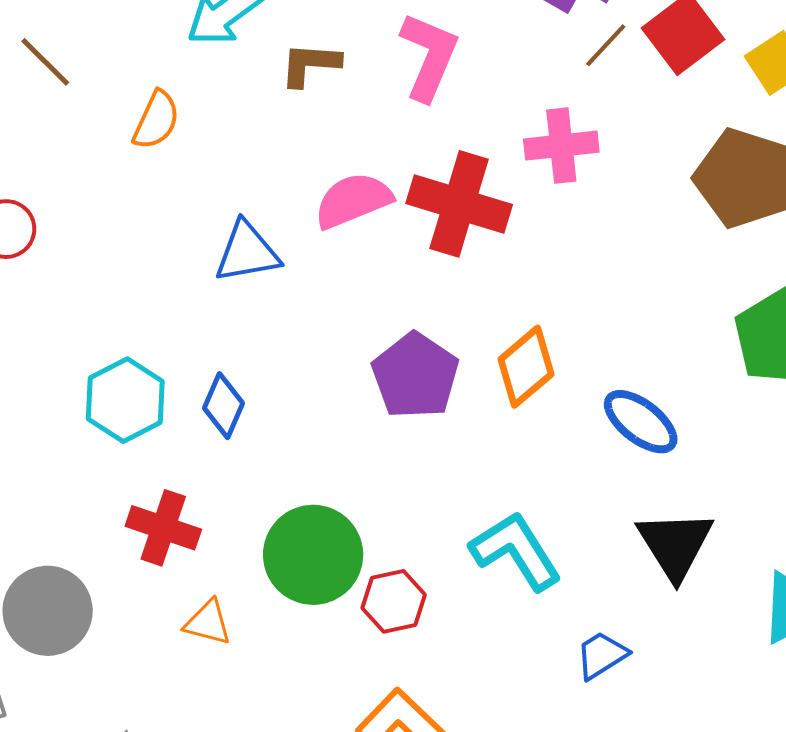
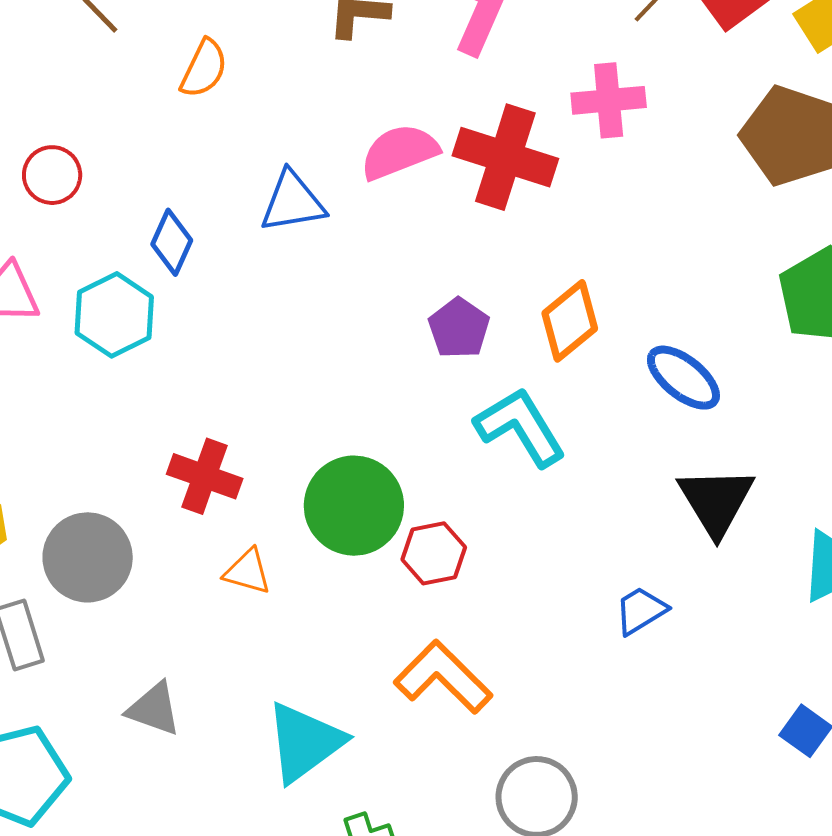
purple pentagon: (415, 376) -> (459, 328), size x0.7
cyan hexagon: (125, 400) -> (114, 315), moved
blue diamond: (223, 406) -> (172, 242), moved
cyan L-shape: (516, 551) -> (520, 427), moved

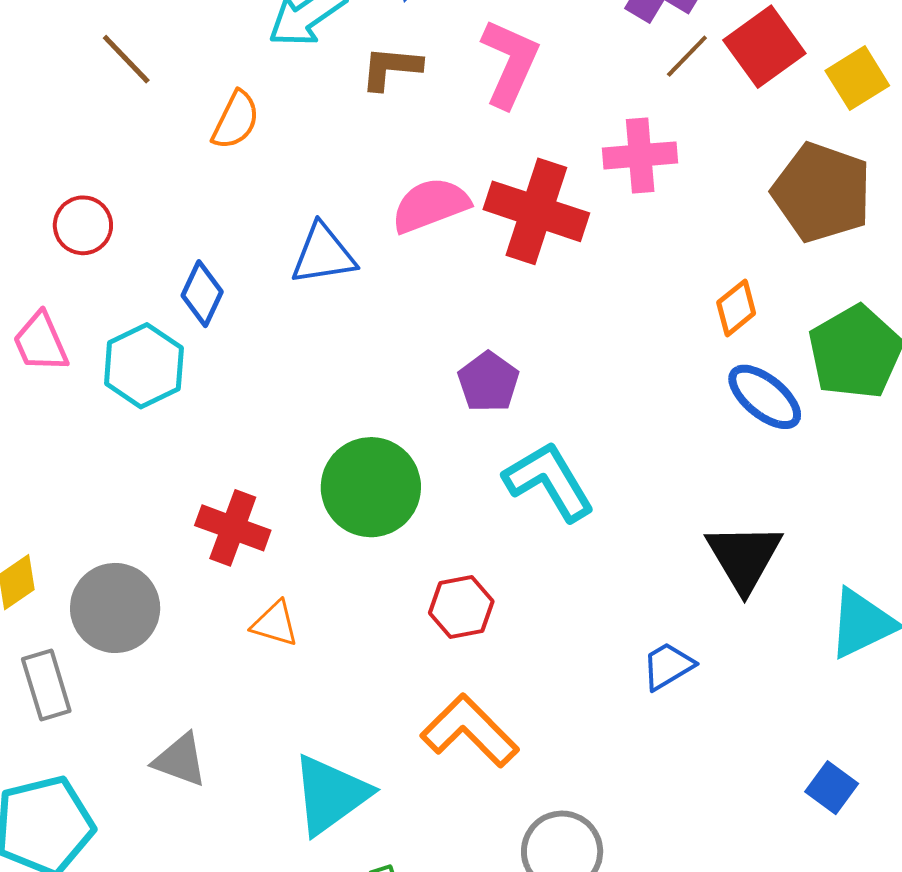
orange diamond: (570, 321) -> (736, 308), moved, size x0.7
blue ellipse: (683, 378) -> (765, 397), moved
green circle: (354, 506) -> (371, 487), moved

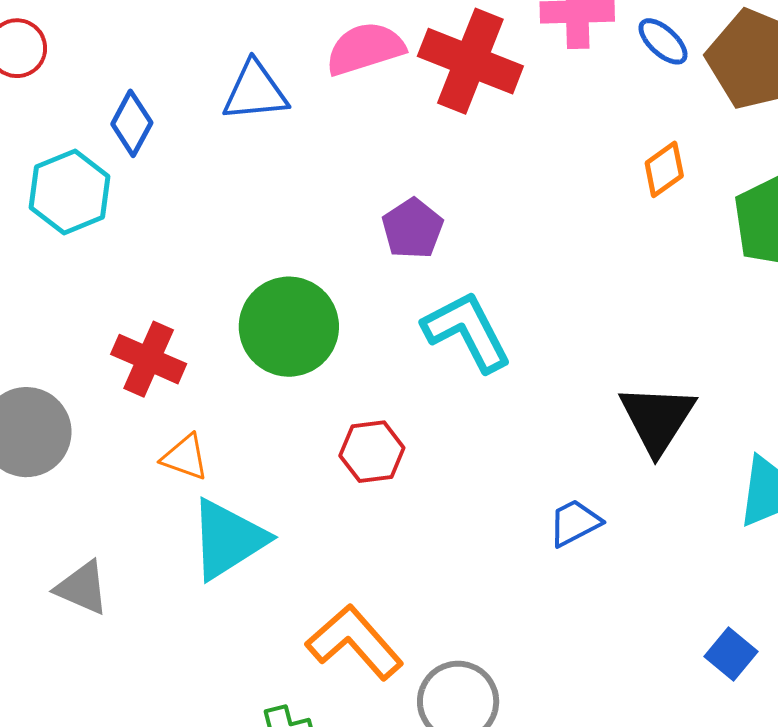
blue ellipse: (765, 397) -> (663, 41), moved, size x0.7
orange L-shape: (470, 731) -> (355, 642), moved
cyan triangle: (330, 795) -> (228, 539), moved

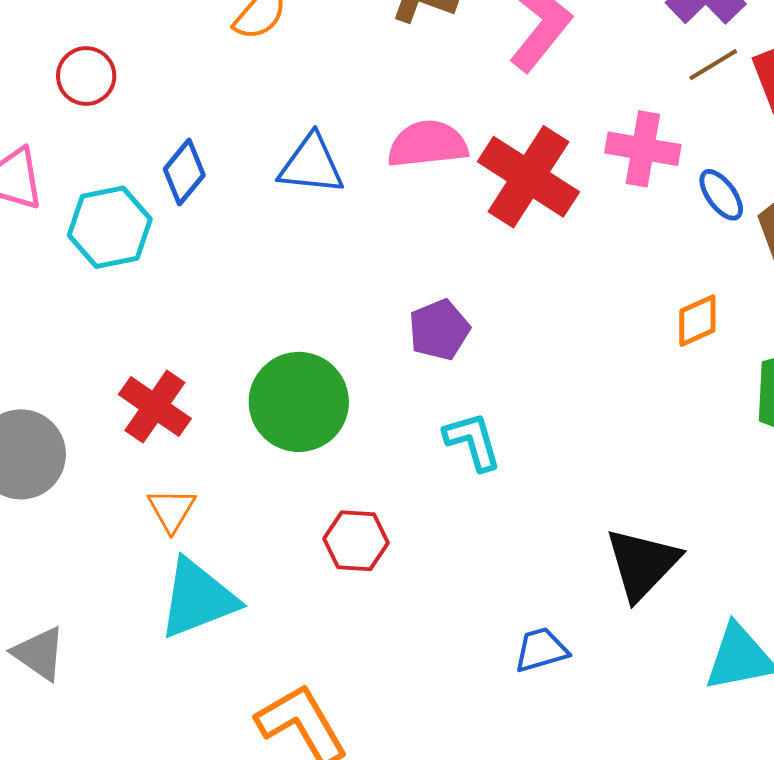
cyan L-shape: (467, 331) -> (473, 441), size x0.7
orange triangle: (185, 457) -> (172, 510), turned 30
gray triangle: (82, 588) -> (39, 653), moved

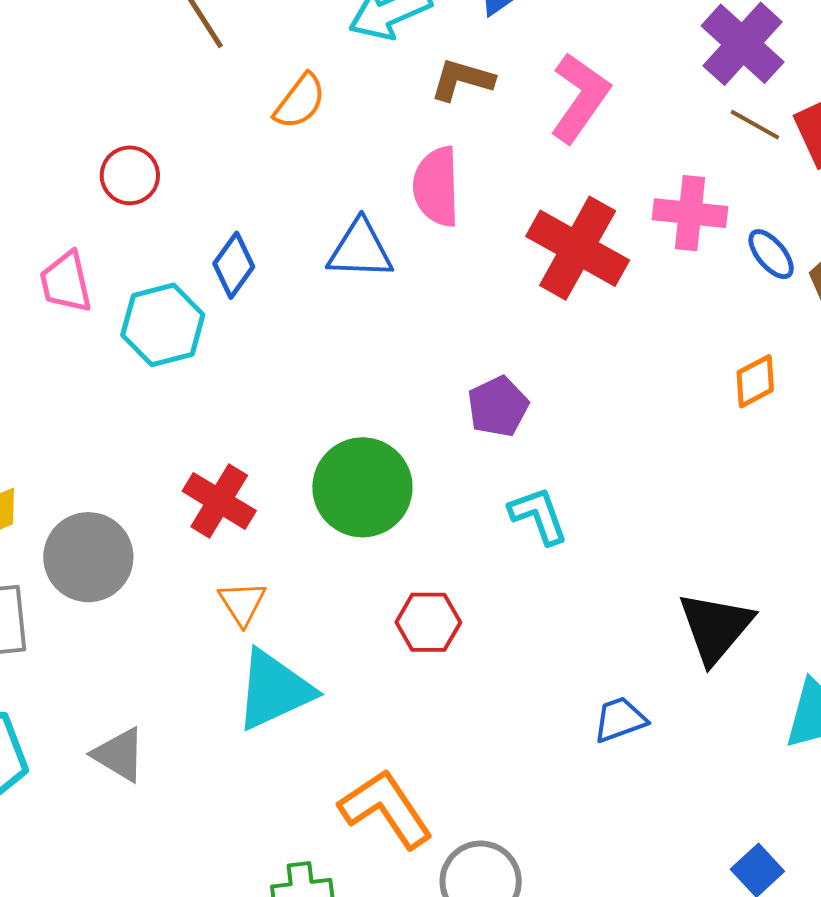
brown line: (713, 65) -> (755, 125), turned 64
pink semicircle: (428, 144) -> (436, 187), moved, turned -82

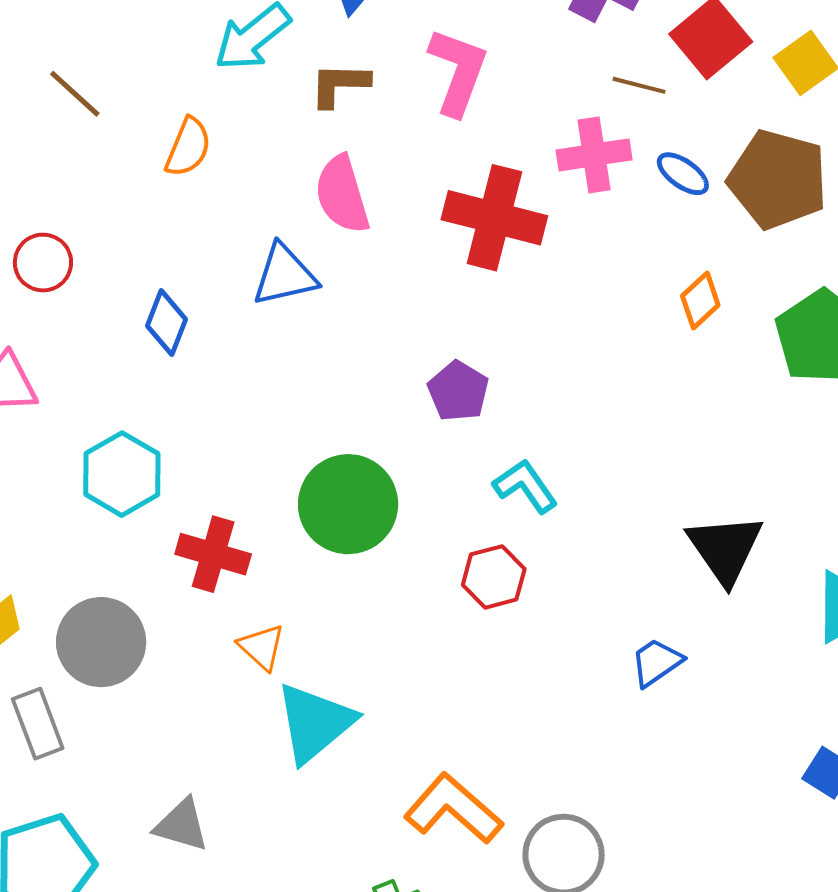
brown line: (755, 125) -> (639, 85), moved
cyan hexagon: (163, 325) -> (122, 474), moved
red hexagon: (428, 622) -> (494, 577), moved

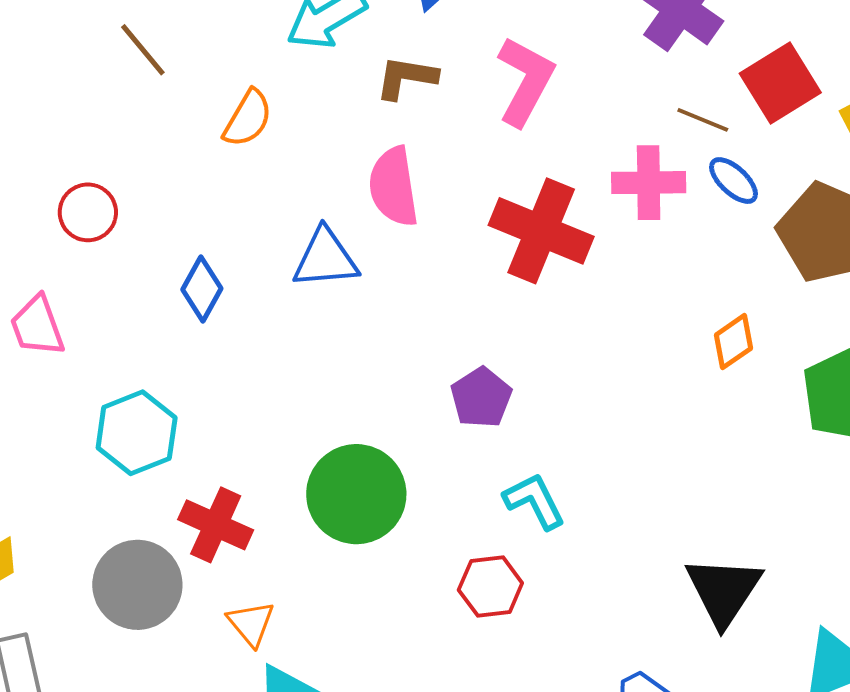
blue ellipse: (683, 174) -> (734, 180), moved
gray circle: (101, 642) -> (137, 585), moved

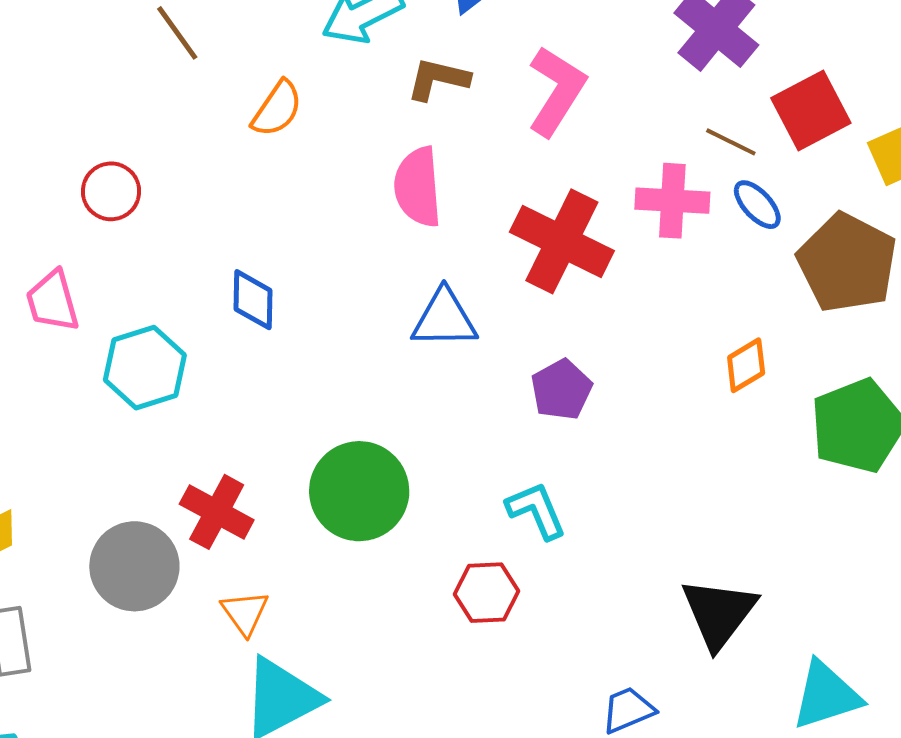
blue triangle: (325, 258) -> (444, 319), moved
blue diamond: (202, 289) -> (253, 300), moved, turned -32
purple pentagon: (481, 398) -> (561, 390), moved
cyan hexagon: (137, 433) -> (145, 368), moved

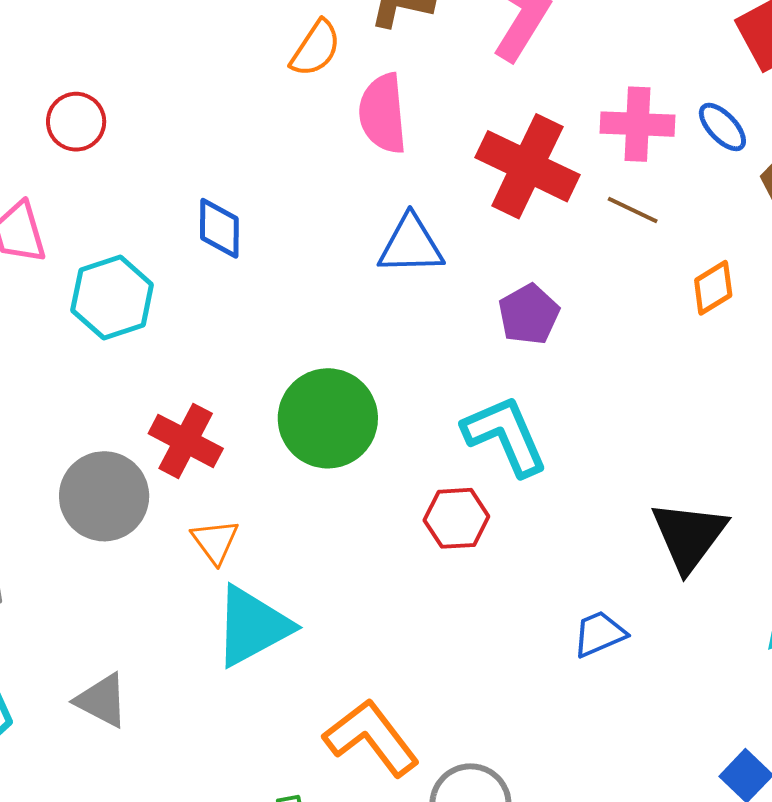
orange semicircle: (277, 109) -> (316, 48), moved
brown line: (731, 142) -> (633, 210), moved
cyan L-shape: (536, 510) -> (505, 435), size x1.4

